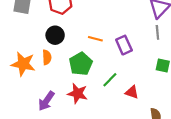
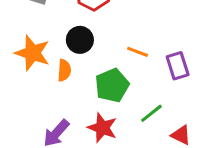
orange star: (23, 64) -> (33, 53), moved

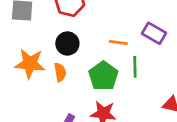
purple rectangle: (178, 66) -> (154, 33), moved, turned -30
green line: (151, 113) -> (135, 67), moved, turned -40

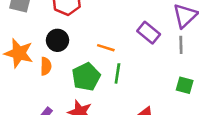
purple rectangle: (154, 33) -> (149, 33), moved

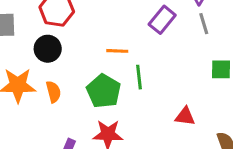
purple rectangle: (149, 33) -> (162, 20), turned -75
black circle: (58, 40) -> (48, 49), moved

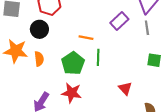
red triangle: (185, 116) -> (125, 88), turned 32

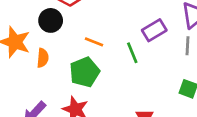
orange line: (86, 38) -> (94, 42), moved
green line: (98, 57) -> (132, 53), moved, turned -35

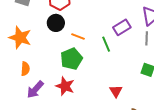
black circle: (51, 20) -> (56, 23), moved
orange semicircle: (43, 58) -> (25, 69), moved

